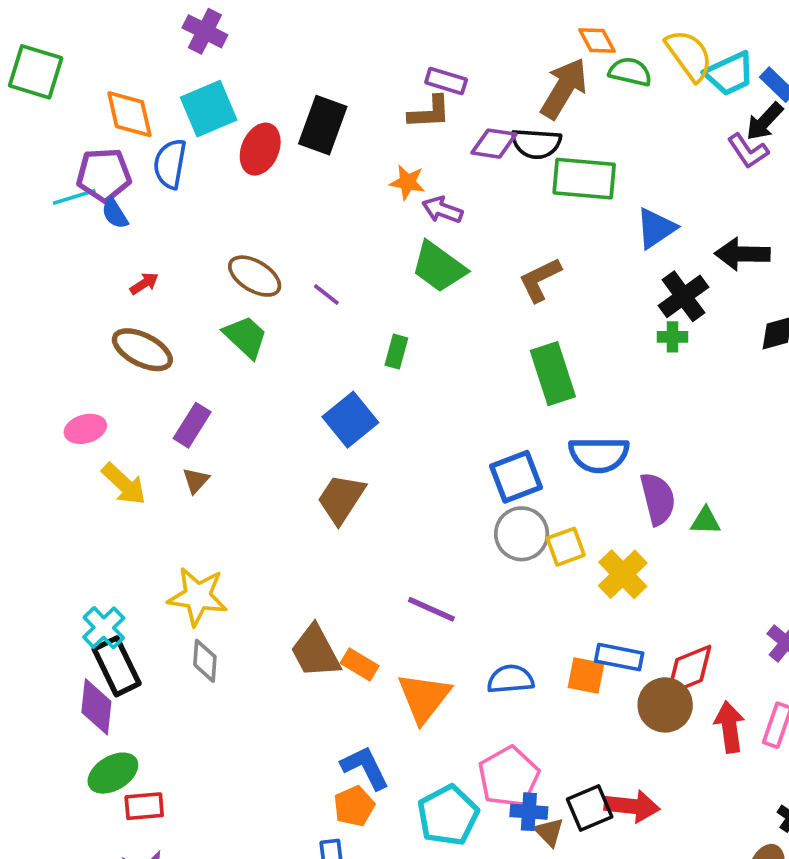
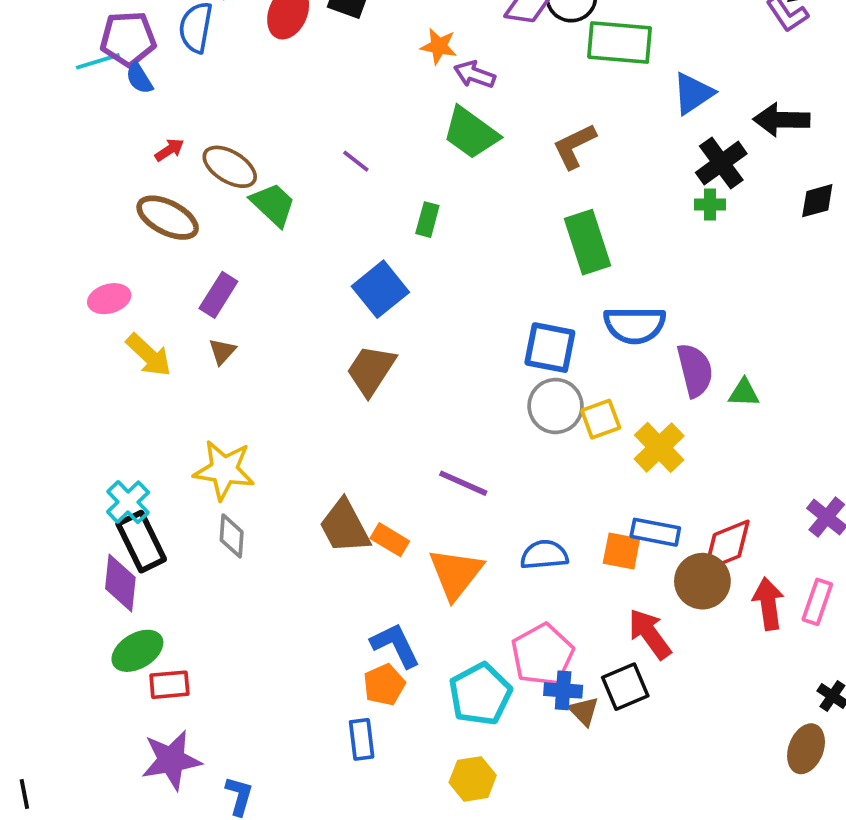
brown ellipse: (255, 276) -> (230, 167), moved
blue square: (516, 477) -> (550, 348), turned 32
red arrow: (632, 806) -> (650, 634), moved, turned -132

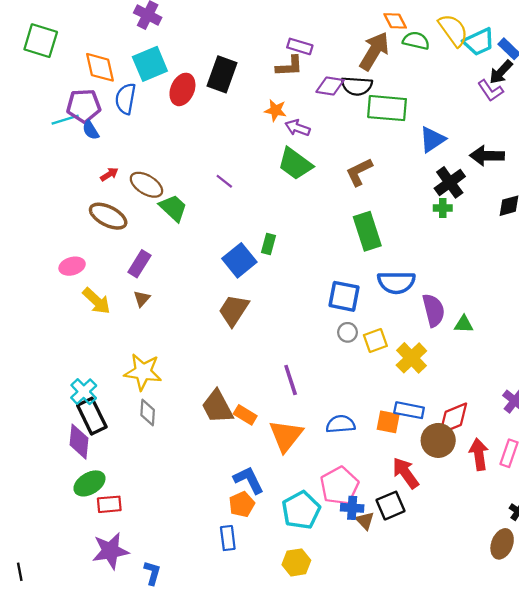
green rectangle: (427, 220) -> (268, 244), moved
gray circle: (556, 406) -> (348, 332), size x0.6
purple line: (463, 483) -> (291, 380), turned 48

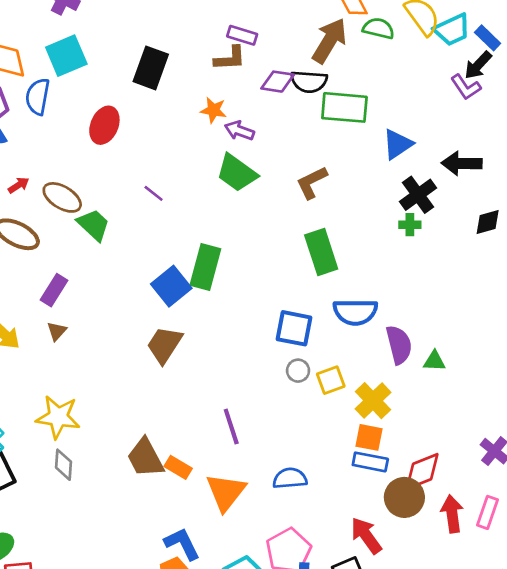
red ellipse: (182, 89) -> (104, 125), moved
green rectangle: (268, 244) -> (205, 267), size x1.8
orange square: (388, 422) -> (369, 437), moved

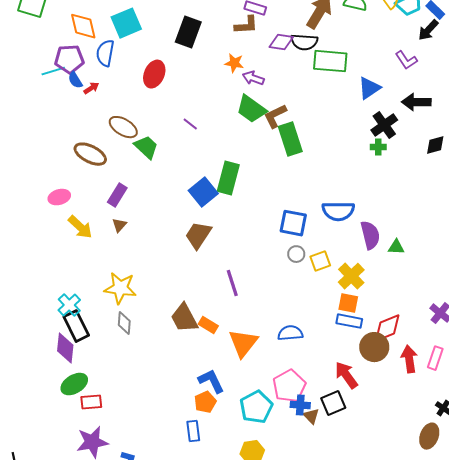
purple L-shape: (466, 87) -> (406, 60), moved
brown L-shape: (312, 182) -> (275, 116), moved
red arrow: (19, 185) -> (91, 88), moved
green rectangle: (321, 252) -> (290, 139), moved
purple line: (231, 427) -> (232, 283), moved

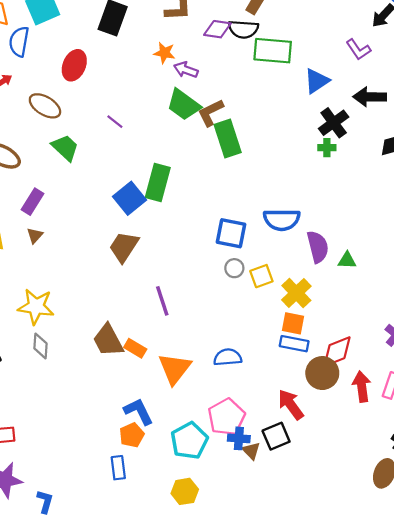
brown ellipse: (123, 127) -> (45, 106), moved

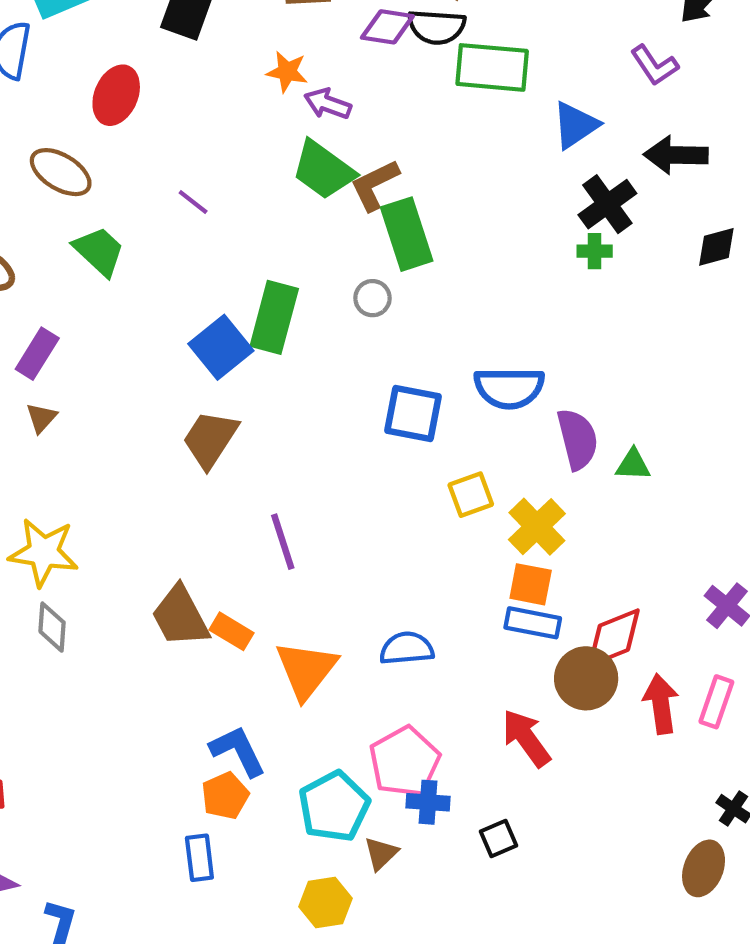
gray circle: (234, 268) -> (372, 298), moved
black square: (276, 436) -> (498, 838), moved, size x0.7
brown triangle: (251, 451) -> (381, 853), moved, turned 30

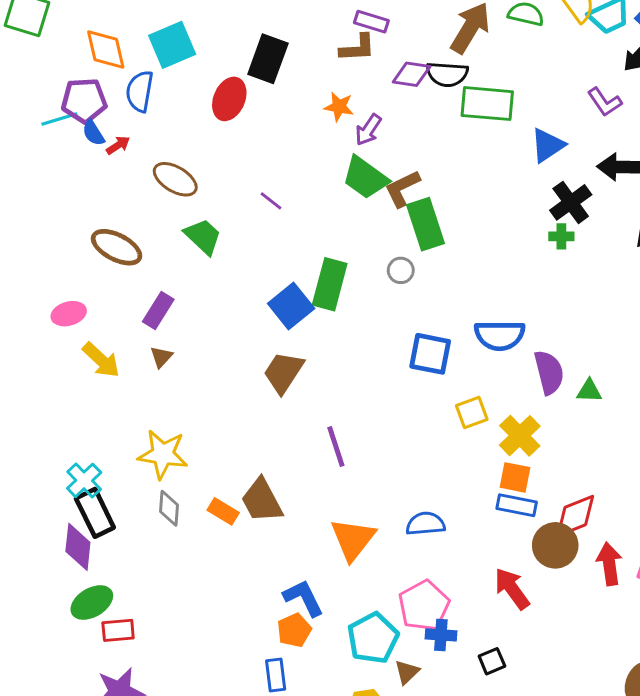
red ellipse: (116, 95) -> (229, 99), moved
purple arrow: (328, 104) -> (368, 130), turned -76
orange rectangle: (232, 631) -> (223, 511), moved

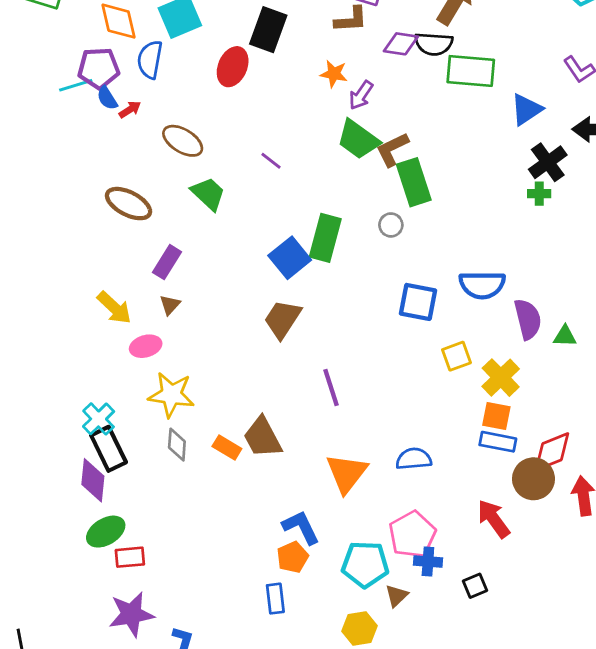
pink ellipse: (69, 314) -> (146, 346), moved
cyan pentagon: (373, 638) -> (365, 564), turned 30

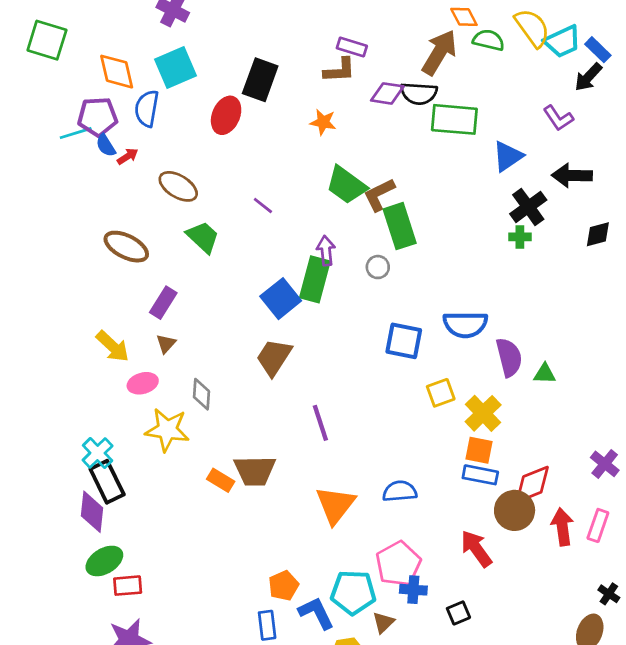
purple arrow: (361, 95) -> (326, 251), moved, turned 140
brown trapezoid: (263, 437) -> (255, 471), turned -63
gray diamond: (177, 445) -> (201, 394), moved
blue L-shape: (301, 527) -> (316, 613), moved

